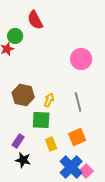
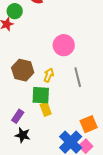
pink circle: (81, 59) -> (64, 45), moved
orange square: (77, 137) -> (89, 124), moved
yellow rectangle: (51, 144) -> (46, 109), moved

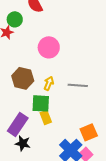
pink circle: (64, 45) -> (49, 47), moved
gray line: (78, 77) -> (78, 85), turned -72
purple rectangle: (18, 116) -> (18, 124), size x1.6

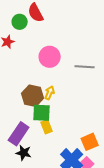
green circle: (15, 19) -> (20, 22), moved
brown hexagon: (23, 78) -> (33, 96), moved
gray line: (78, 85) -> (85, 67), moved

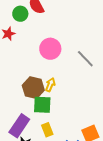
gray line: (85, 67) -> (85, 59), turned 42
yellow rectangle: (47, 127) -> (47, 130), moved

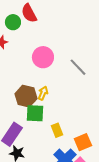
yellow rectangle: (47, 130) -> (57, 130), moved

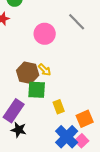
gray line: (78, 67) -> (77, 22), moved
yellow arrow: (43, 93) -> (45, 70), turned 112

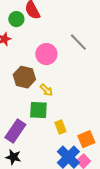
brown hexagon: (28, 73) -> (24, 77), moved
black star: (19, 130) -> (13, 157), moved

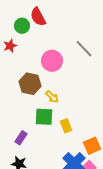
yellow rectangle: (60, 127) -> (66, 126), moved
purple rectangle: (15, 131) -> (21, 138), size x0.6

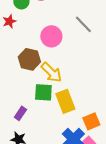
yellow arrow: (52, 97) -> (51, 72), size x1.6
yellow rectangle: (66, 126) -> (65, 101), size x1.6

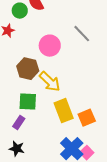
green square: (43, 92) -> (28, 102), moved
orange square: (91, 121) -> (87, 118), moved

